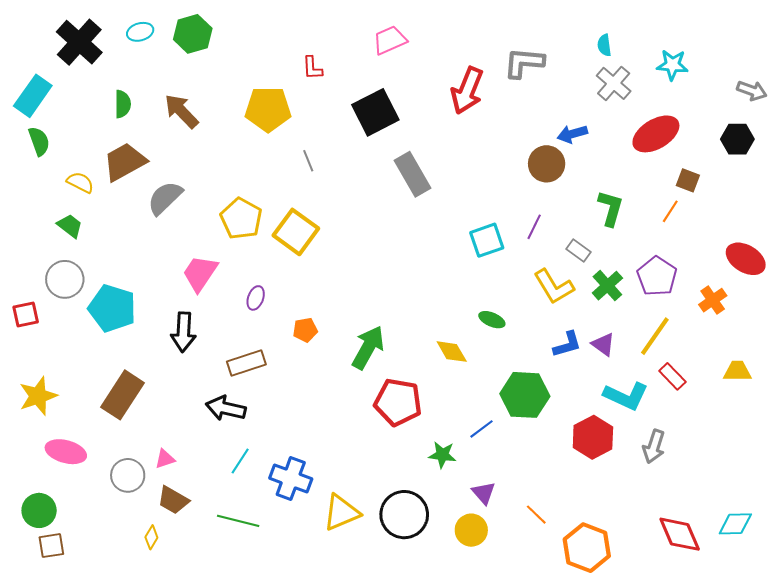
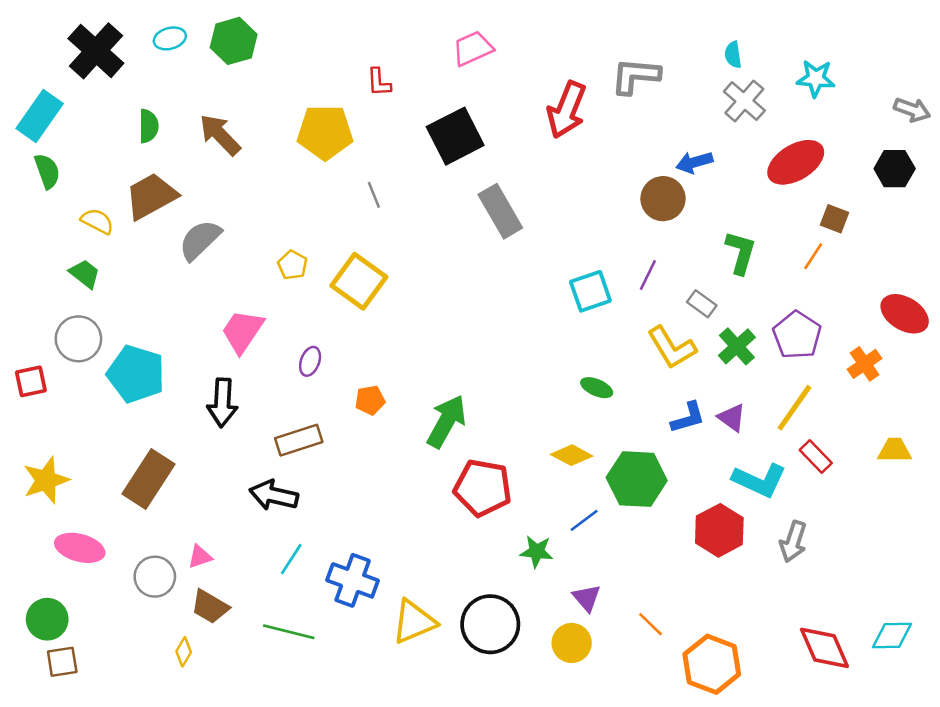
yellow pentagon: (241, 219) -> (292, 265), size x0.6
yellow diamond: (452, 352) -> (572, 455), moved, turned -32

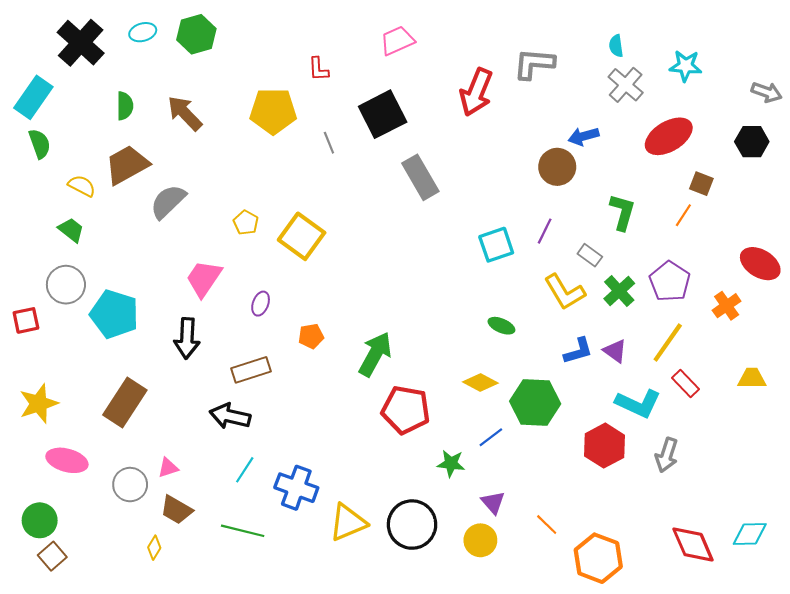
gray line: (374, 195) -> (329, 143), moved
brown square: (62, 662) -> (52, 556), turned -32

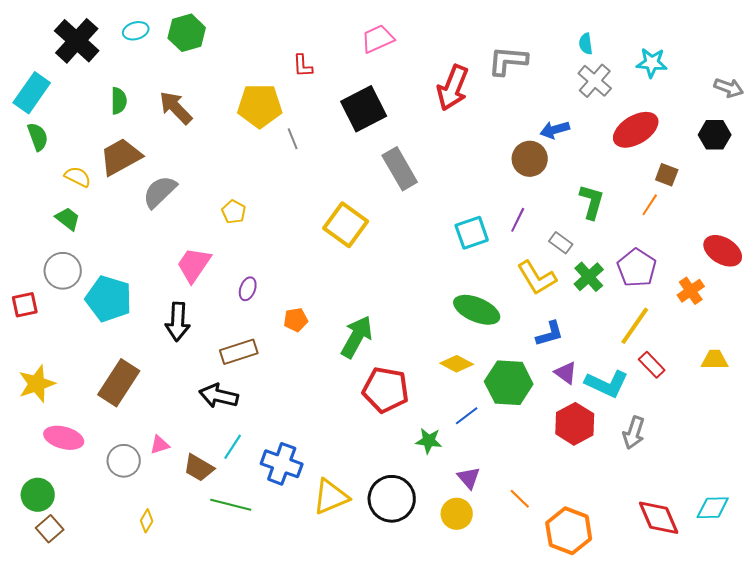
gray line: (329, 143) -> (293, 139), moved
yellow square: (302, 236) -> (346, 225), moved
green ellipse: (501, 326) -> (477, 310), size x1.8
purple triangle: (615, 351) -> (566, 373), moved
brown trapezoid: (176, 510) -> (199, 468), moved

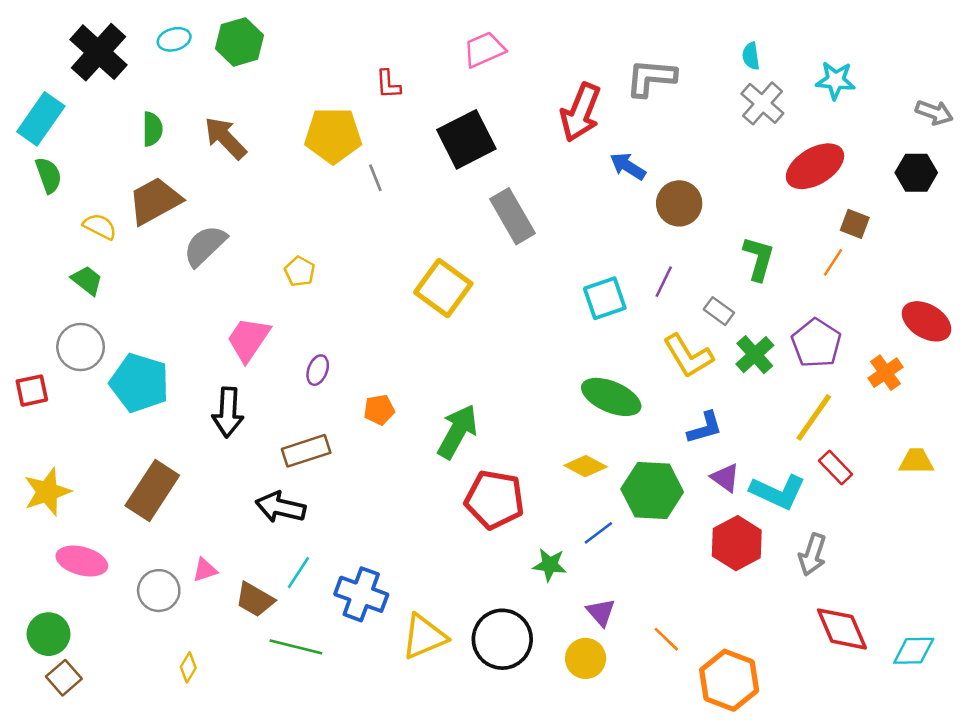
blue arrow: (555, 130) -> (628, 166), moved, turned 48
red diamond: (659, 518) -> (842, 629), moved

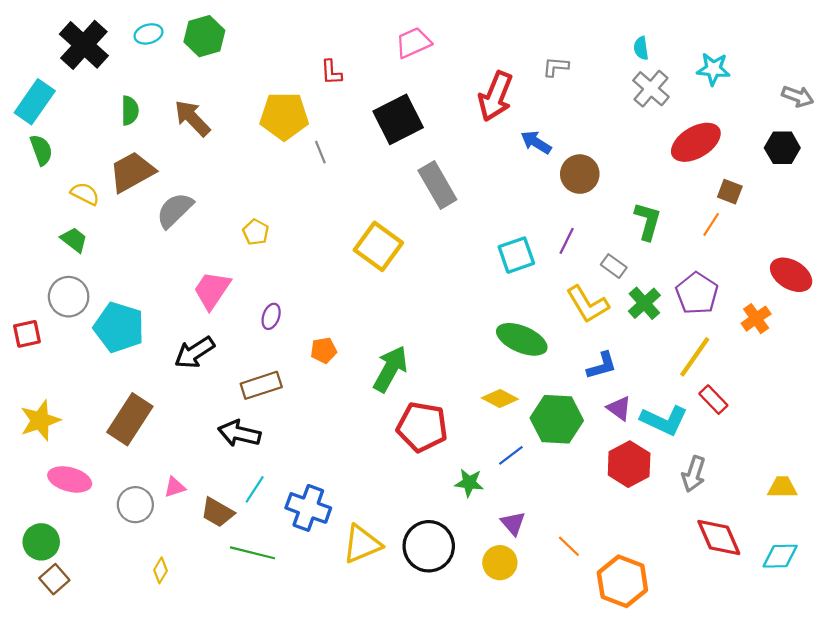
gray L-shape: (651, 78) -> (556, 67), size x0.6
black arrow: (228, 412) -> (194, 352), turned 54
yellow trapezoid: (916, 461) -> (782, 487), moved

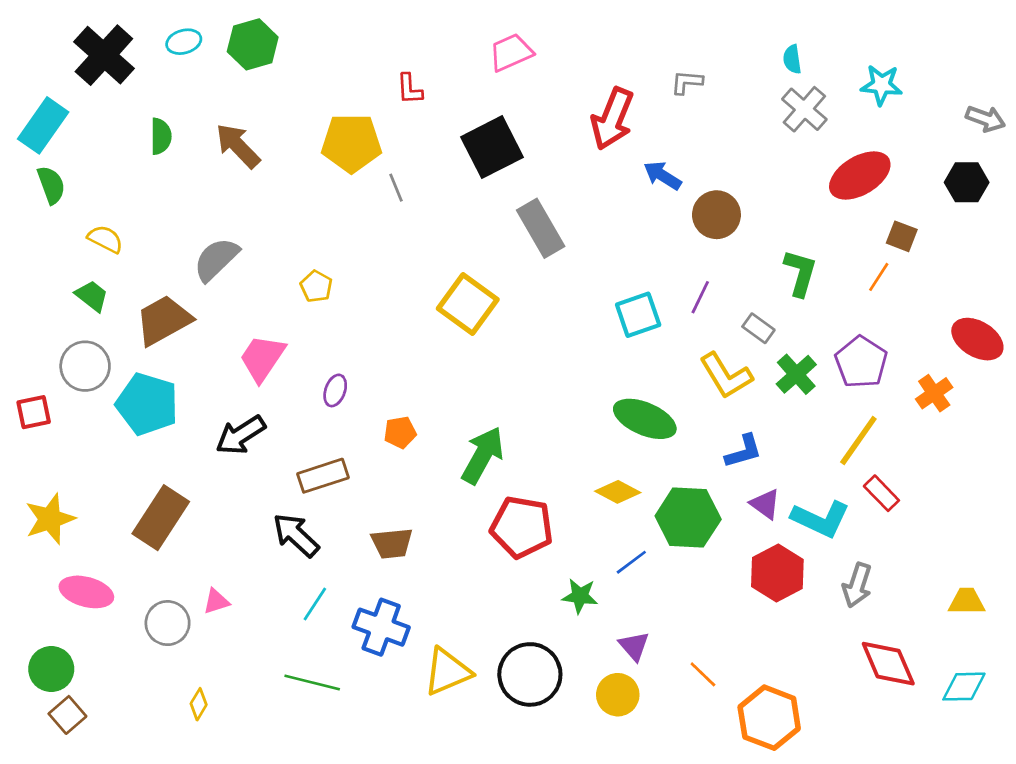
brown trapezoid: (132, 172) -> (163, 320), moved
black arrow: (239, 433) -> (296, 535), turned 30
brown trapezoid: (217, 512) -> (392, 543), moved, turned -36

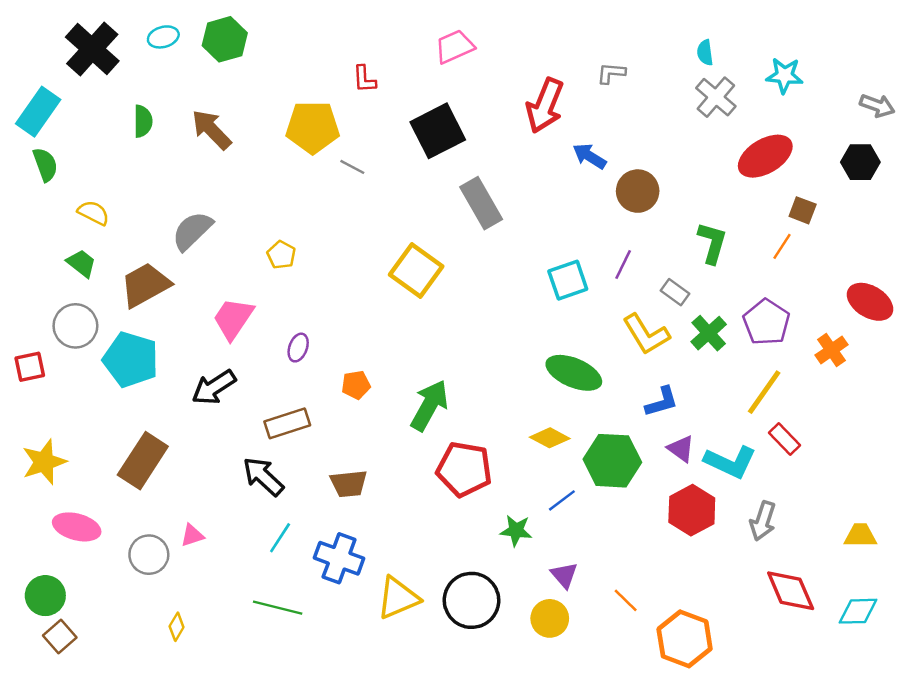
gray line: (396, 188) -> (352, 167), turned -40

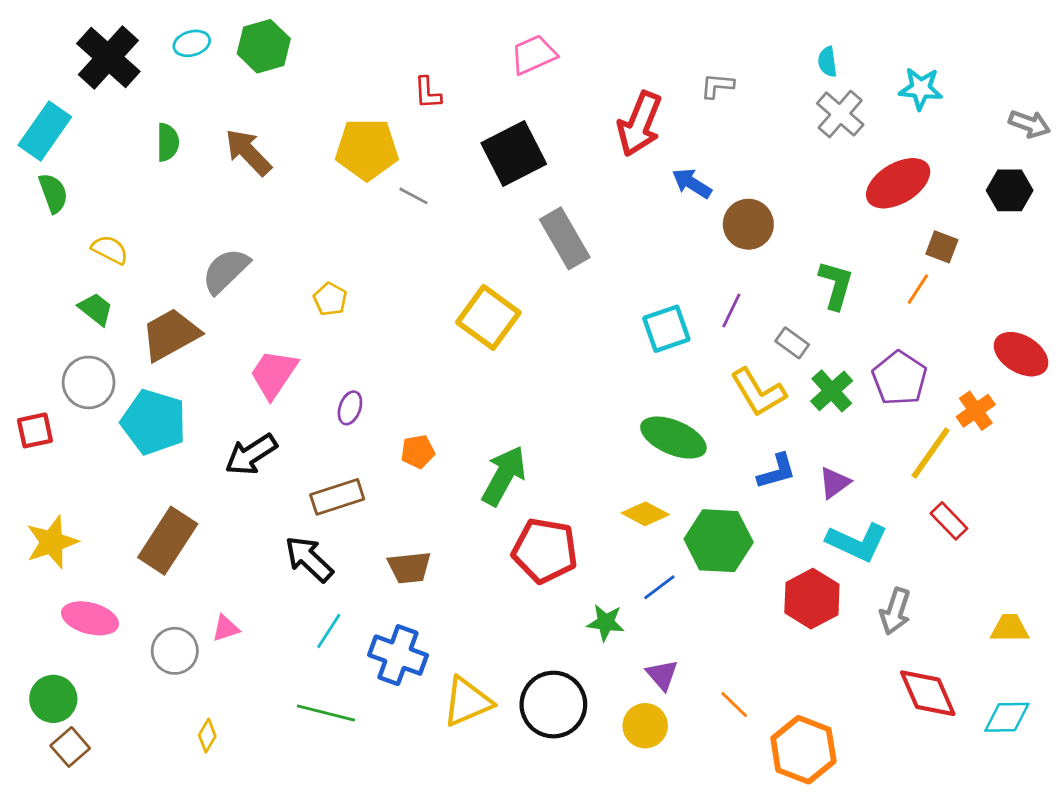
yellow line: (764, 392) -> (931, 453), moved
red rectangle: (785, 439) -> (949, 521), moved
purple triangle: (681, 449) -> (834, 483), moved, turned 48

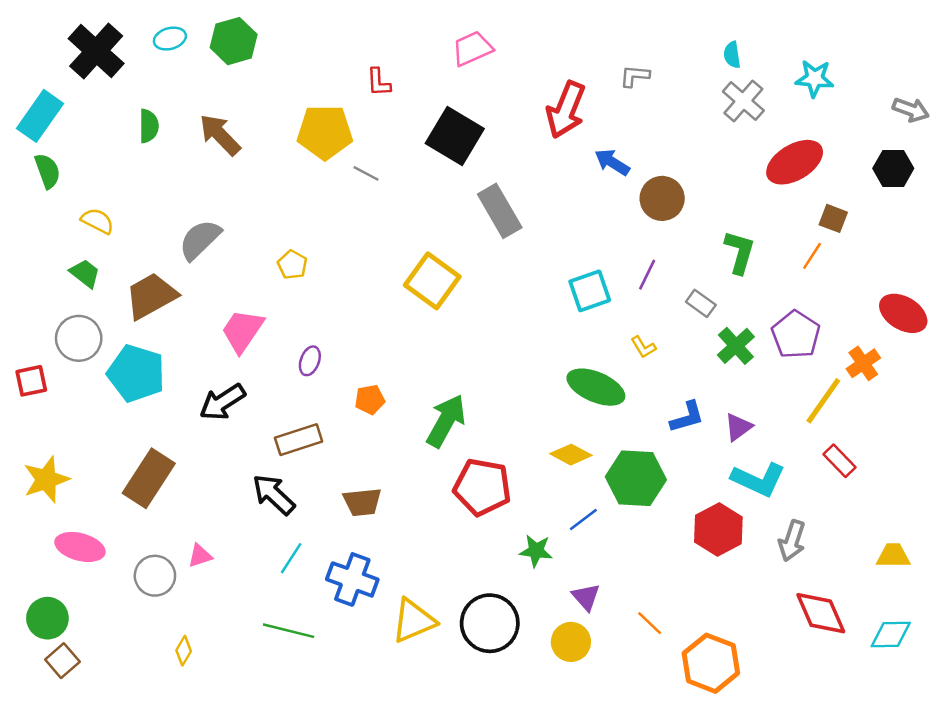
black square: (514, 154) -> (455, 136), turned -32
yellow L-shape: (758, 392) -> (643, 347), moved, size x0.5

